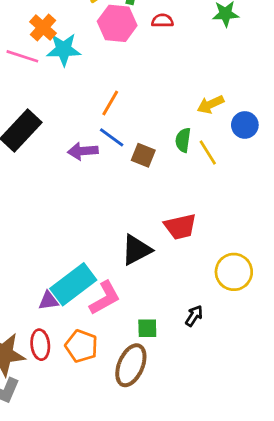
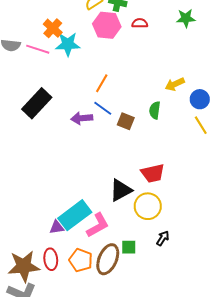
yellow line: (208, 152) -> (201, 125), moved
yellow circle: (234, 272) -> (148, 206), moved
brown ellipse: (131, 365) -> (108, 259), moved

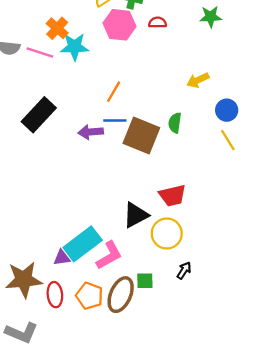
yellow arrow: (175, 84) -> (198, 80), moved
blue line: (103, 108) -> (115, 120), turned -36
brown square: (126, 121) -> (141, 135), size x1.8
brown star: (24, 266) -> (24, 280), moved

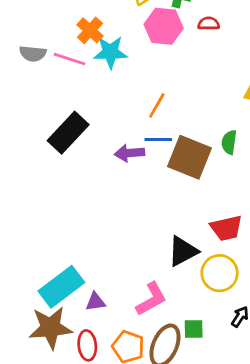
cyan rectangle: (83, 244) -> (61, 287), moved

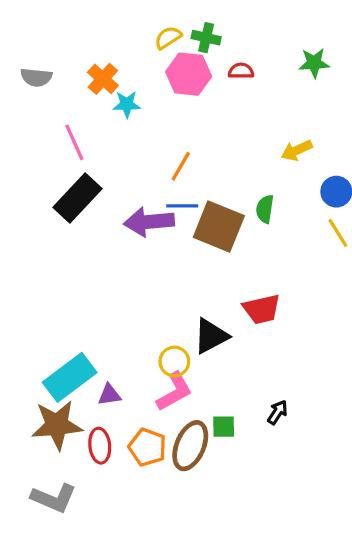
cyan star: (110, 52) -> (127, 104), size x0.7
gray semicircle: (33, 54) -> (36, 77), moved
pink line: (70, 59) -> (74, 142), moved, turned 48
purple arrow: (130, 153) -> (149, 222), size x1.4
yellow circle: (220, 273) -> (174, 361), moved, size x0.7

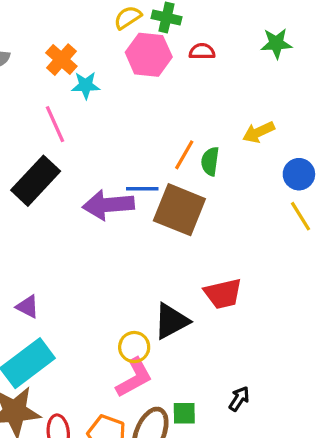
pink line: (74, 142) -> (55, 124), moved
orange line: (181, 166) -> (184, 155), moved
green semicircle: (265, 209) -> (210, 161), moved
purple triangle: (109, 395) -> (28, 307), moved, turned 35

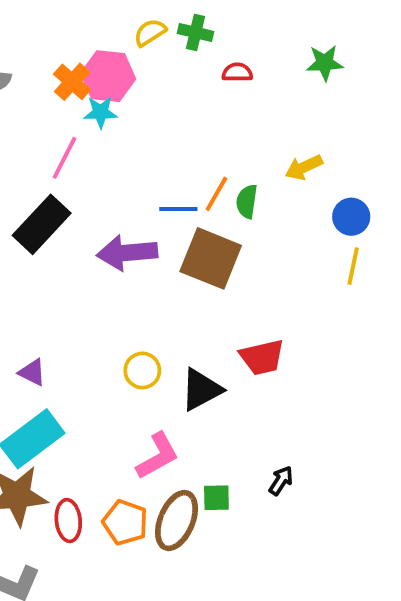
pink hexagon: (149, 55) -> (108, 76), moved
pink line: (55, 124) -> (64, 158), turned 51
blue line: (142, 189) -> (178, 209), moved
yellow line: (301, 216) -> (353, 266), turned 44
yellow circle: (134, 347) -> (142, 370), moved

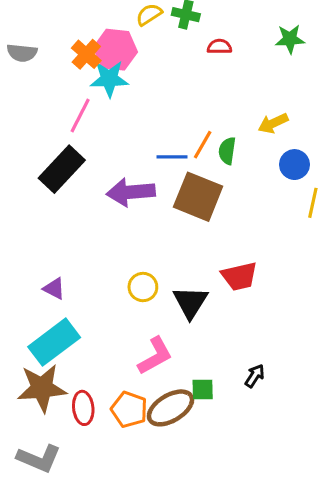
cyan star: (101, 112) -> (109, 79), size x1.4
blue circle: (351, 217) -> (294, 165), moved
black triangle: (201, 389) -> (190, 302), turned -30
brown ellipse: (177, 521) -> (170, 408), turned 36

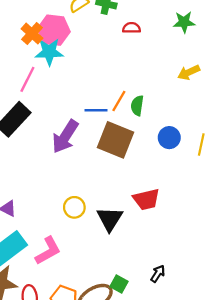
yellow arrow: (273, 123) -> (189, 72), moved
blue circle: (294, 165) -> (169, 138), moved
purple arrow: (131, 192) -> (65, 136), turned -52
pink L-shape: (155, 356) -> (48, 251), moved
green square: (203, 390) -> (119, 284), turned 30

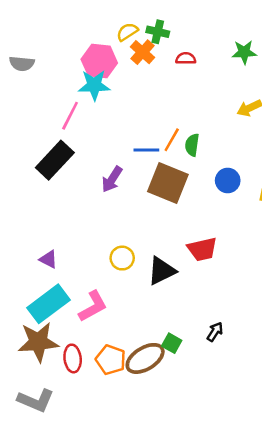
orange cross: (32, 34) -> (143, 52), moved
purple arrow: (65, 136) -> (112, 179), size x0.7
black triangle: (110, 219) -> (162, 271), turned 32

